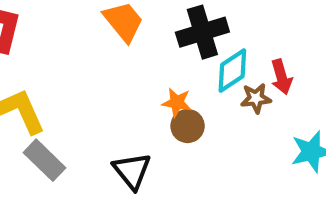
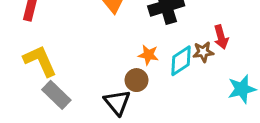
cyan diamond: (232, 70) -> (181, 61), moved
brown circle: (188, 126) -> (136, 80), moved

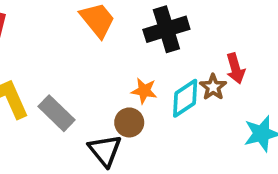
brown star: (203, 52) -> (213, 87), turned -30
gray rectangle: (56, 95) -> (56, 113), moved

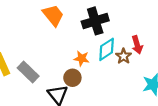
cyan diamond: (185, 98) -> (107, 49), moved

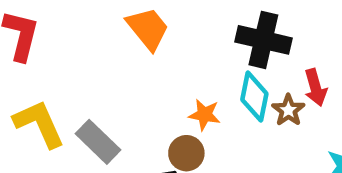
black cross: (95, 21) -> (263, 40), moved, turned 30
cyan diamond: (107, 49) -> (254, 97), turned -45

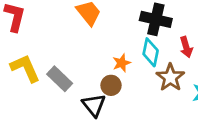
brown star: (288, 110) -> (170, 77), moved, size x1.5
orange star: (205, 115) -> (122, 63), turned -30

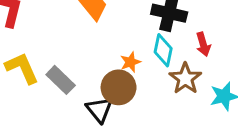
brown circle: (111, 85) -> (119, 87), size x1.5

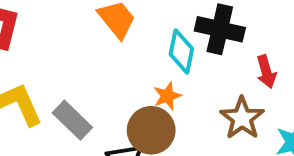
cyan diamond: (163, 50) -> (181, 51), moved

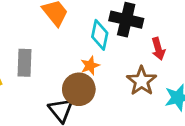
gray rectangle: (72, 120) -> (24, 63), moved, turned 48

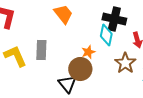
cyan diamond: (100, 35) -> (106, 35), moved

